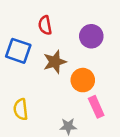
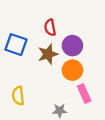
red semicircle: (45, 25) -> (50, 28), moved
purple circle: (91, 36) -> (72, 46), moved

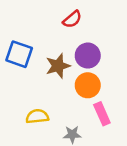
red semicircle: (50, 28) -> (72, 19), moved, turned -119
yellow semicircle: (18, 96) -> (37, 116), moved, turned 90

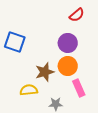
red semicircle: (72, 19) -> (77, 15), moved
brown star: (58, 66) -> (45, 72), moved

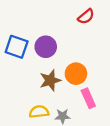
purple circle: (68, 43) -> (46, 47), moved
yellow semicircle: (29, 90) -> (39, 112), moved

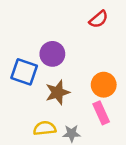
blue square: (17, 47) -> (24, 72), moved
orange circle: (76, 74) -> (104, 85), moved

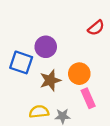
red semicircle: (99, 19) -> (96, 28), moved
orange circle: (104, 85) -> (79, 74), moved

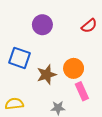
purple circle: (46, 47) -> (42, 25), moved
yellow semicircle: (39, 112) -> (14, 104), moved

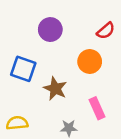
orange circle: (74, 68) -> (90, 62), moved
brown star: (47, 75) -> (55, 89), turned -30

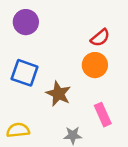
purple circle: (50, 30) -> (26, 22), moved
red semicircle: (106, 31) -> (100, 38), moved

